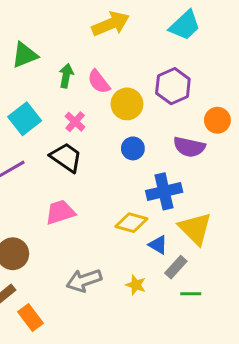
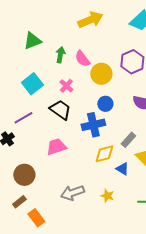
blue cross: (164, 191) -> (93, 125), moved
yellow diamond: (131, 223) -> (104, 154), turned -30
gray rectangle: (176, 267) -> (128, 140), moved

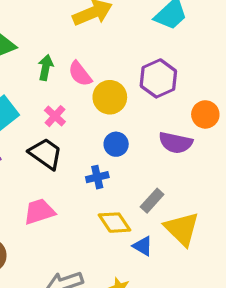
blue cross: (93, 125) -> (97, 177), size x0.6
yellow diamond: (104, 154) -> (114, 223), turned 70

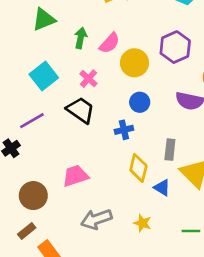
pink semicircle: (80, 74) -> (109, 43), turned -100
gray rectangle: (152, 201) -> (170, 150), turned -36
pink trapezoid: (39, 212) -> (75, 176), moved
yellow diamond: (114, 223) -> (138, 168), turned 48

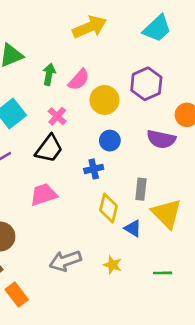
black trapezoid: (81, 110) -> (49, 149), turned 92
pink trapezoid: (75, 176) -> (44, 195), moved

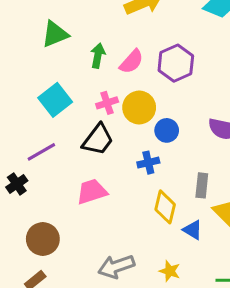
purple hexagon: (146, 84) -> (176, 63), moved
yellow circle: (104, 100) -> (139, 108), moved
pink cross: (57, 116) -> (107, 103), turned 30

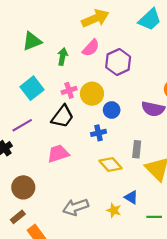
pink semicircle: (131, 62) -> (91, 48), moved
yellow diamond: (165, 207) -> (111, 165), turned -55
blue triangle: (193, 230) -> (131, 197), moved

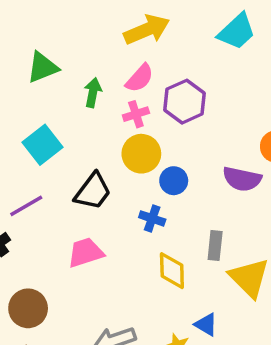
pink cross: (69, 90) -> (136, 114), moved
blue cross: (99, 133) -> (152, 218), turned 32
yellow diamond: (111, 165) -> (172, 271), turned 40

